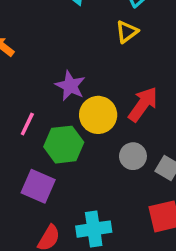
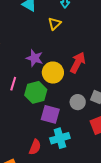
yellow triangle: (127, 32) -> (55, 24), moved
gray circle: (133, 156) -> (78, 102), moved
purple square: (38, 186) -> (50, 114), moved

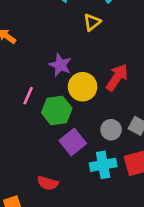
purple square: (50, 114) -> (73, 142), turned 30
cyan cross: (60, 138) -> (103, 165), moved
red semicircle: (35, 147) -> (48, 183), turned 77

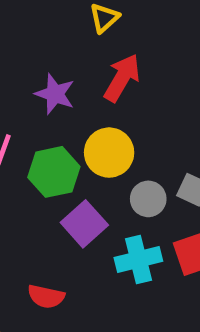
red arrow: (117, 77) -> (122, 78), moved
yellow circle: (83, 87) -> (109, 153), moved

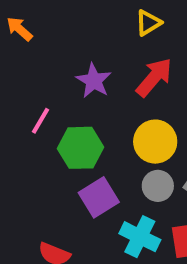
yellow circle: (109, 153) -> (155, 142), moved
cyan cross: (138, 259) -> (140, 237), turned 30

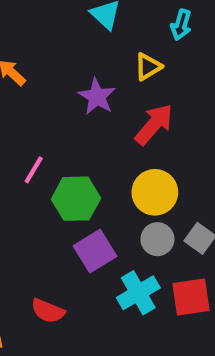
purple star: (94, 81) -> (97, 96), moved
cyan cross: (140, 237) -> (138, 293), turned 33

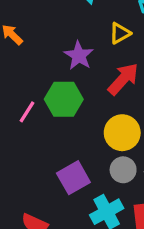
green hexagon: (76, 199) -> (64, 99), moved

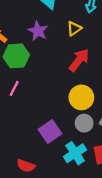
purple star: (79, 56) -> (38, 31), moved
green hexagon: (64, 99) -> (16, 56), moved

